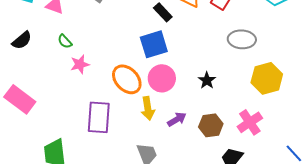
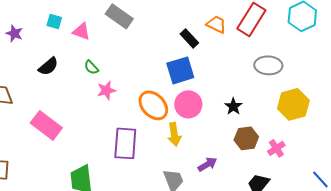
purple arrow: (177, 119) -> (207, 164), moved
pink cross: (250, 122) -> (276, 148), size x0.7
brown hexagon: (211, 125) -> (246, 138), moved

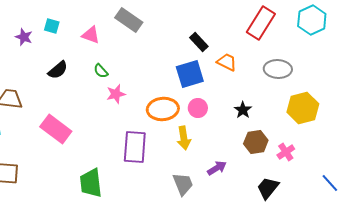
cyan square: (54, 21) -> (52, 26), moved
orange trapezoid: (216, 24) -> (227, 62), moved
pink circle: (188, 104) -> (198, 108), size x0.7
orange ellipse: (153, 105) -> (163, 109), turned -52

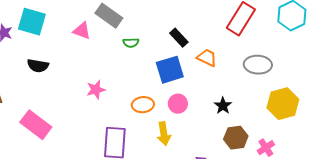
cyan square: (52, 26) -> (32, 22), size x1.8
pink triangle: (91, 35) -> (82, 31), moved
black semicircle: (58, 70) -> (38, 66), turned 50
green semicircle: (101, 71) -> (131, 43), moved, turned -49
orange ellipse: (163, 109) -> (143, 105), size x0.7

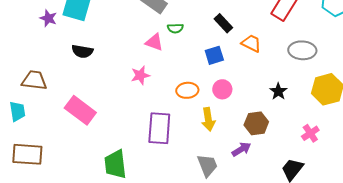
pink triangle: (82, 31) -> (154, 42), moved
blue square: (170, 70) -> (214, 55), size x0.7
black star: (223, 106) -> (278, 91), moved
brown hexagon: (236, 138) -> (256, 123), moved

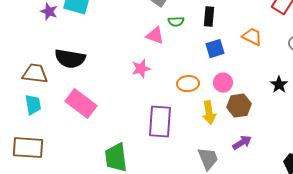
black rectangle: (223, 23) -> (209, 17), moved, turned 48
black semicircle: (82, 51) -> (70, 59), moved, size x1.4
cyan trapezoid: (17, 111) -> (33, 105), moved
brown hexagon: (256, 123) -> (239, 106), moved

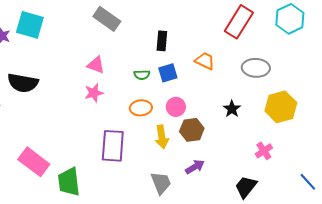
green semicircle: (176, 22) -> (142, 75), moved
pink triangle: (155, 36) -> (96, 65), moved
pink rectangle: (81, 104) -> (34, 162), moved

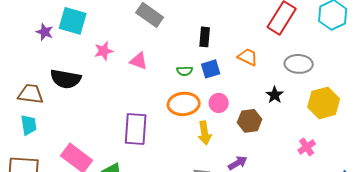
pink star: (94, 93) -> (104, 51), moved
orange ellipse: (141, 108) -> (184, 104), size x1.4
black star: (232, 109) -> (275, 95), moved
brown hexagon: (192, 130) -> (250, 121), moved
purple rectangle: (113, 146) -> (136, 129), moved

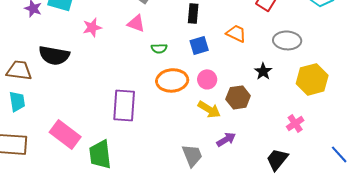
pink triangle: (139, 61) -> (136, 23), moved
green semicircle: (185, 71) -> (159, 48), moved
yellow arrow: (205, 133) -> (209, 109), moved, turned -50

